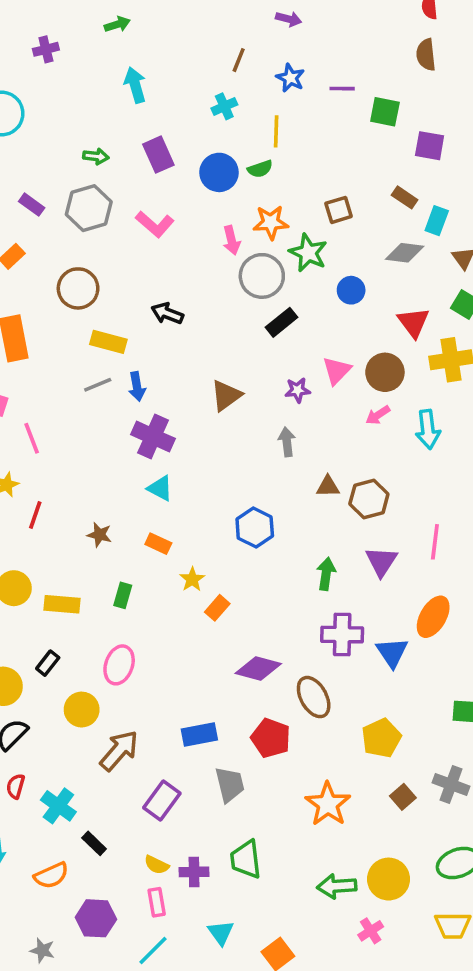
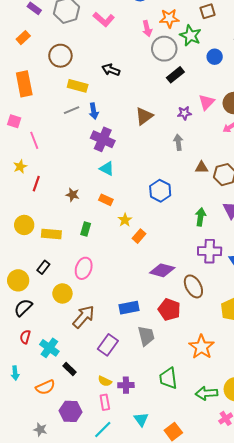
green trapezoid: (246, 859) -> (168, 378), moved

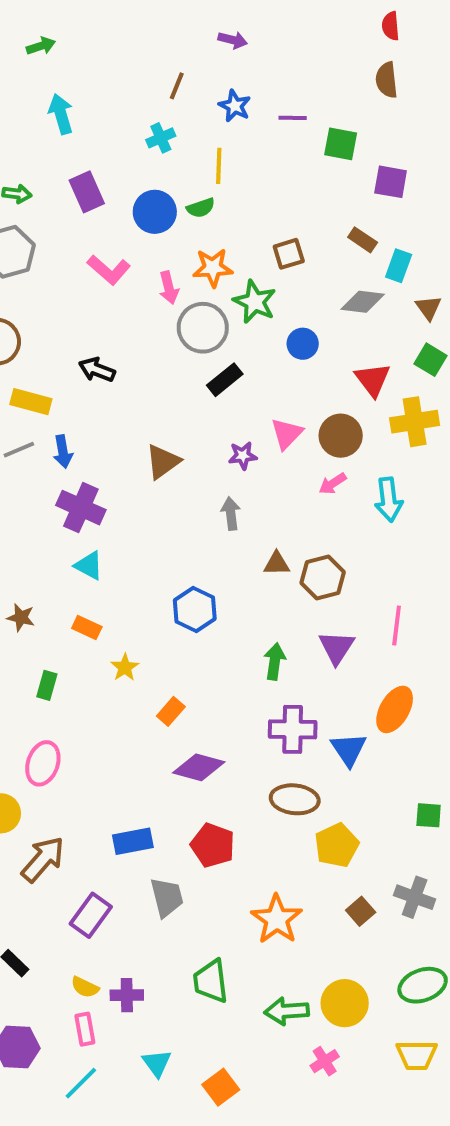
pink L-shape: (104, 19) -> (109, 270), moved
orange rectangle: (139, 236) -> (171, 711), moved
brown ellipse: (193, 286) -> (295, 799), moved, turned -55

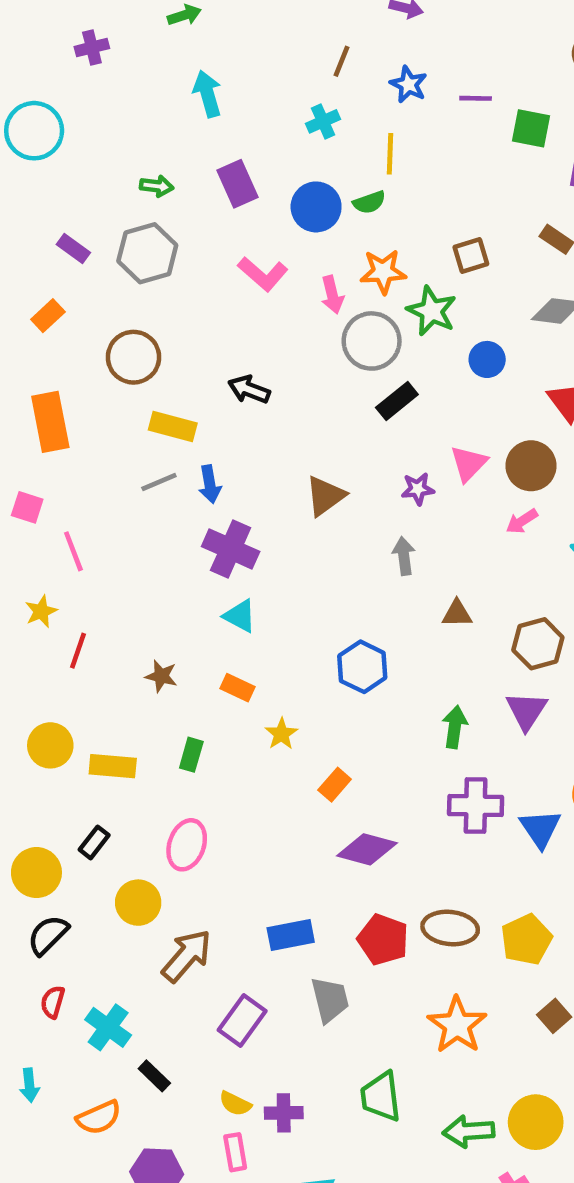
brown hexagon: (323, 578) -> (538, 644), moved
brown ellipse: (295, 799) -> (450, 928), moved

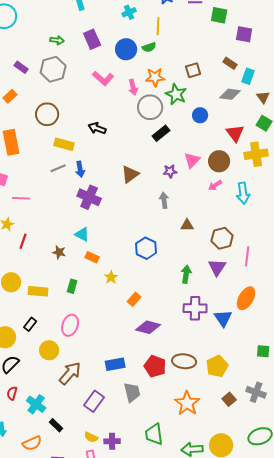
pink line: (73, 551) -> (21, 198), turned -66
cyan triangle: (240, 616) -> (82, 234), moved

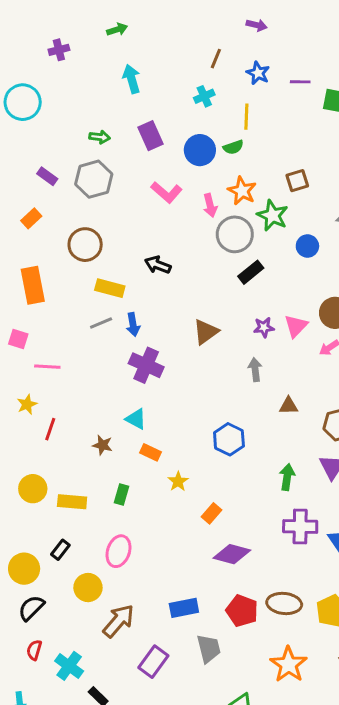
orange star: (155, 77) -> (242, 191), turned 30
pink triangle: (192, 160) -> (296, 326), moved

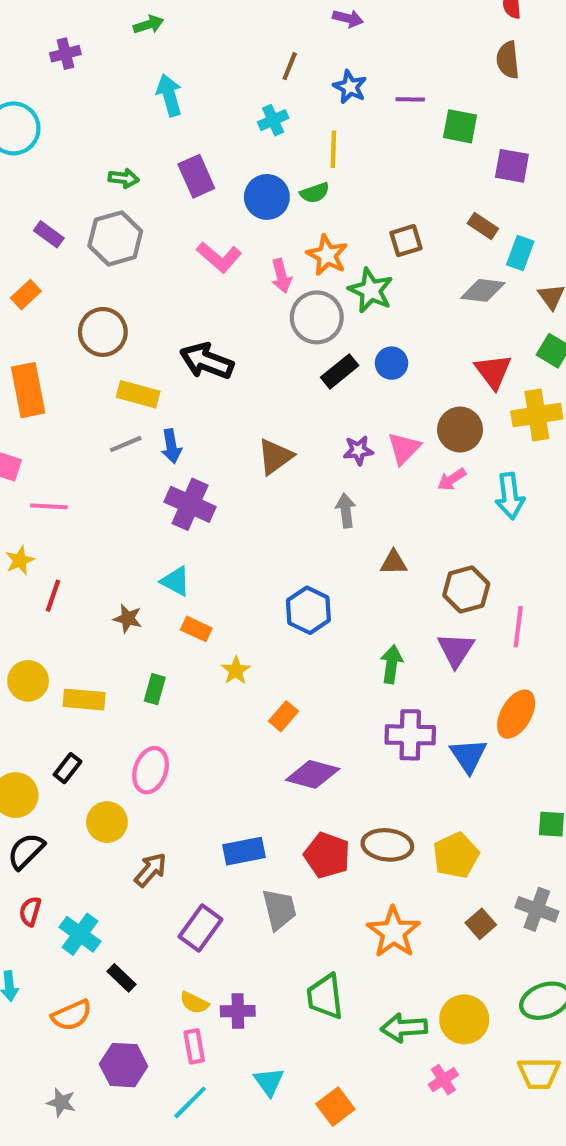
blue circle: (307, 246) -> (391, 363), moved
black arrow: (158, 265) -> (207, 361), size x1.4
brown arrow: (119, 621) -> (151, 870), size x0.7

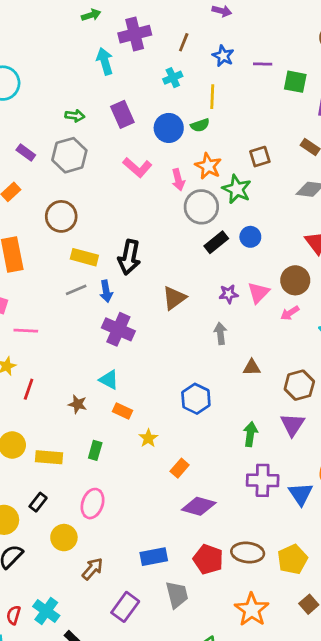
purple cross: (65, 54) -> (135, 34), moved, size x1.6
black arrow: (207, 361) -> (129, 257), moved, turned -100
red semicircle: (30, 911) -> (14, 615), moved

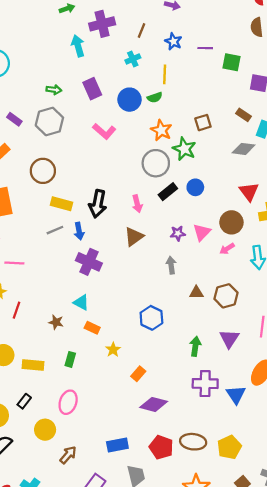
pink arrow: (178, 180) -> (137, 204), moved
brown hexagon: (299, 385) -> (226, 296), moved

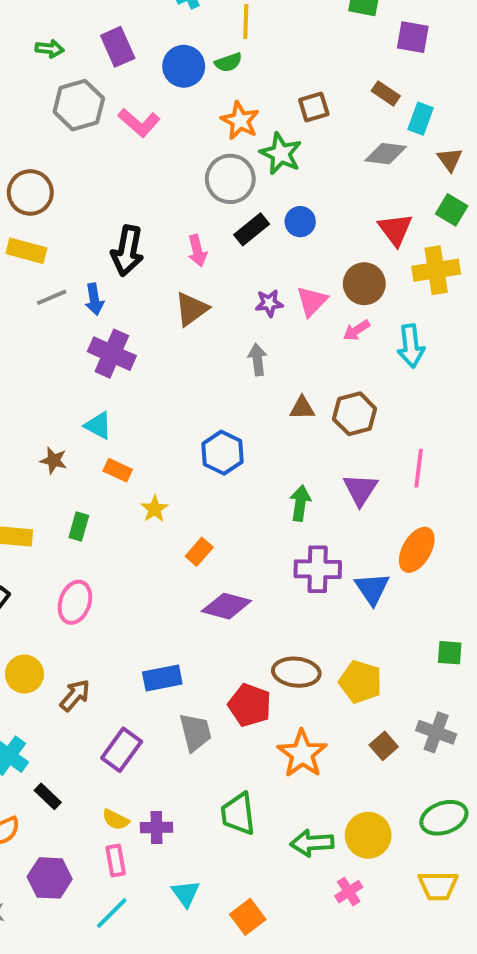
gray hexagon: (49, 122) -> (79, 105), moved
yellow rectangle: (62, 204) -> (26, 251), moved
yellow circle: (45, 430) -> (24, 674), moved
red pentagon: (161, 447) -> (250, 705), moved
yellow pentagon: (229, 447) -> (360, 682), turned -30

